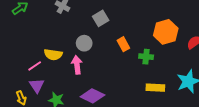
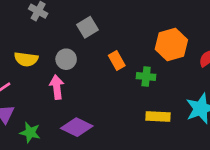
yellow semicircle: (53, 55) -> (26, 59), moved

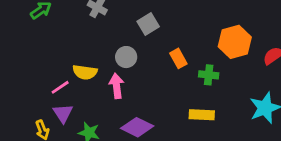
yellow semicircle: (26, 59) -> (85, 72), moved
yellow rectangle: (158, 116) -> (202, 115), moved

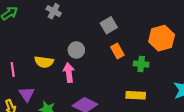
gray square: (148, 24) -> (109, 25), moved
pink line: (60, 87) -> (13, 69), moved, turned -64

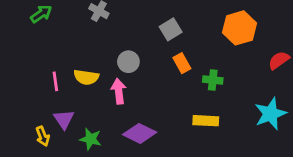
orange hexagon: (162, 38) -> (239, 28), moved
pink line: (13, 69) -> (55, 81), moved

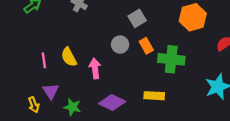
gray circle: (128, 62) -> (120, 45), moved
yellow semicircle: (86, 77) -> (69, 57), turned 54
green cross: (213, 80) -> (171, 59), size x1.6
yellow rectangle: (206, 121) -> (154, 96), moved

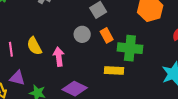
purple triangle: (51, 91) -> (17, 78), turned -42
yellow rectangle: (154, 96) -> (114, 71), moved

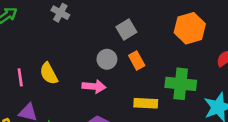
green cross: (130, 48) -> (181, 84), moved
pink arrow: (59, 57) -> (94, 86), moved, turned 102

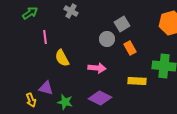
gray circle: (107, 59) -> (107, 39), moved
pink line: (20, 77) -> (45, 37), moved

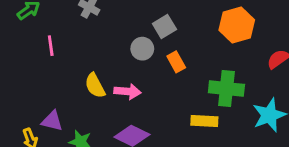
yellow semicircle: (62, 58) -> (95, 86), moved
yellow rectangle: (137, 81) -> (204, 121), moved

